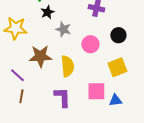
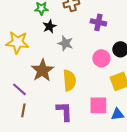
pink circle: (90, 44) -> (101, 58), moved
brown star: (40, 56) -> (42, 70), turned -30

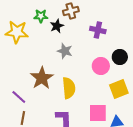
black star: (49, 26) -> (57, 26), moved
yellow star: (17, 42) -> (17, 32), moved

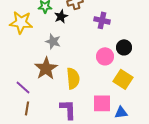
gray star: (65, 51) -> (53, 41), moved
yellow square: (119, 89) -> (123, 79), turned -36

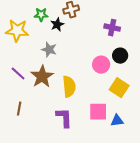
purple cross: (102, 20) -> (112, 28), moved
purple line: (23, 87) -> (18, 74), moved
brown line: (27, 108) -> (19, 109), moved

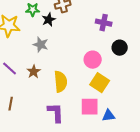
black circle: (120, 56) -> (120, 48), moved
brown star: (42, 77) -> (34, 72), size x0.6
yellow square: (119, 88) -> (100, 83), moved

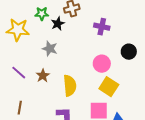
purple cross: (104, 23) -> (102, 27), moved

